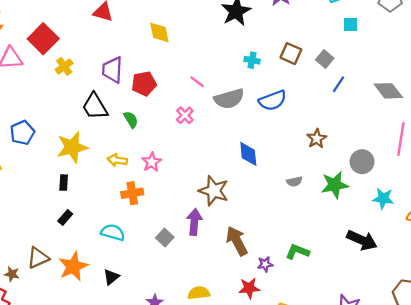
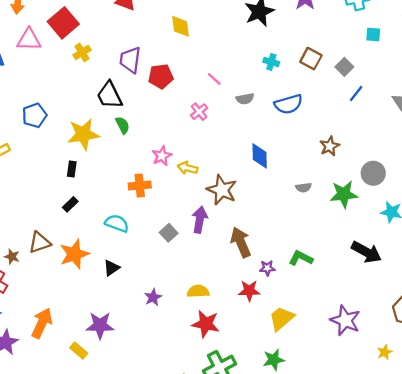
gray semicircle: (229, 99) -> (245, 99), size x0.6
green semicircle: (131, 120) -> (123, 125), moved
yellow arrow: (117, 160) -> (188, 168), moved

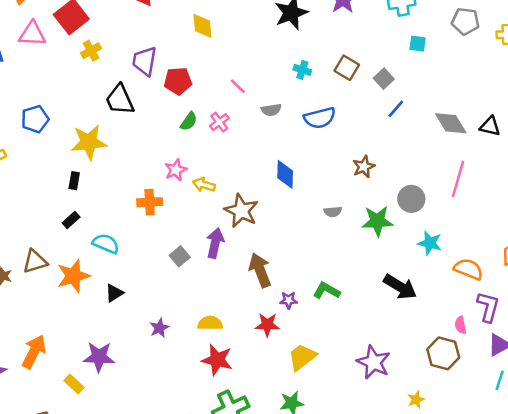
green semicircle: (123, 125) -> (189, 121), moved, turned 60
cyan semicircle: (117, 223) -> (106, 244), moved

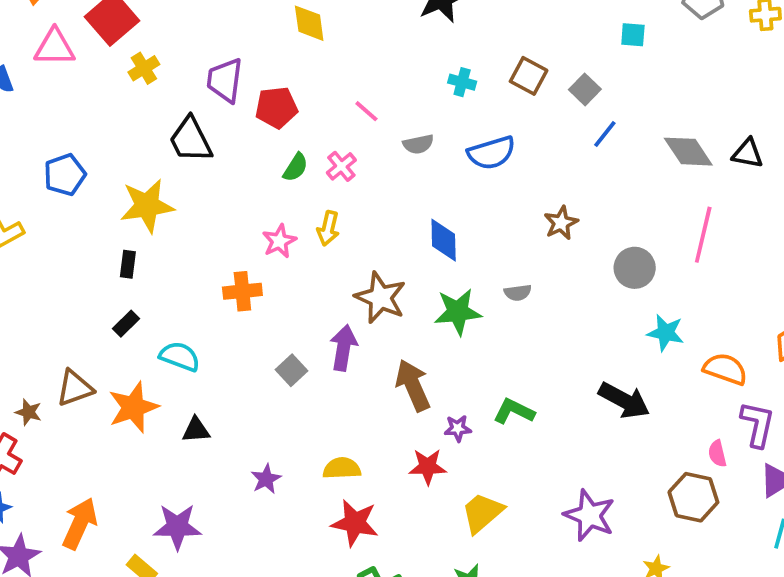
yellow arrow: (204, 185) -> (328, 228), moved, turned -90
green star: (377, 221) -> (458, 312), moved
black triangle: (114, 293) -> (196, 430), turned 30

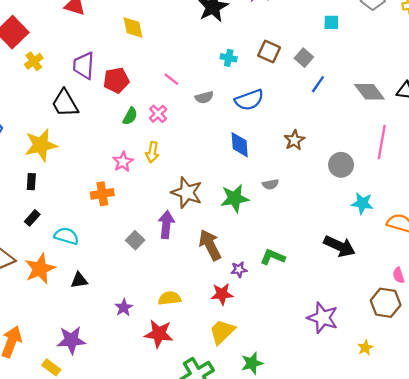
blue diamond: (444, 240) -> (240, 145), moved
yellow trapezoid: (482, 513) -> (222, 332), moved
red star: (355, 523) -> (159, 334), moved

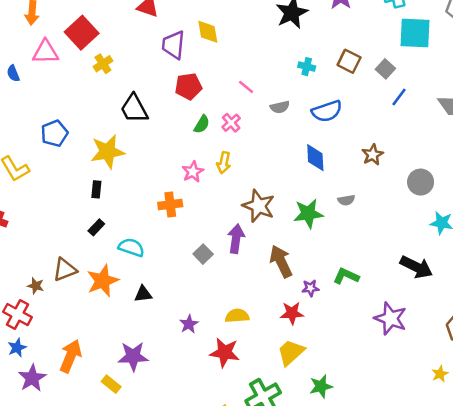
cyan square: (331, 22) -> (415, 33), size x2.0
purple trapezoid: (84, 66) -> (173, 45), moved
purple star: (323, 318) -> (391, 318), moved

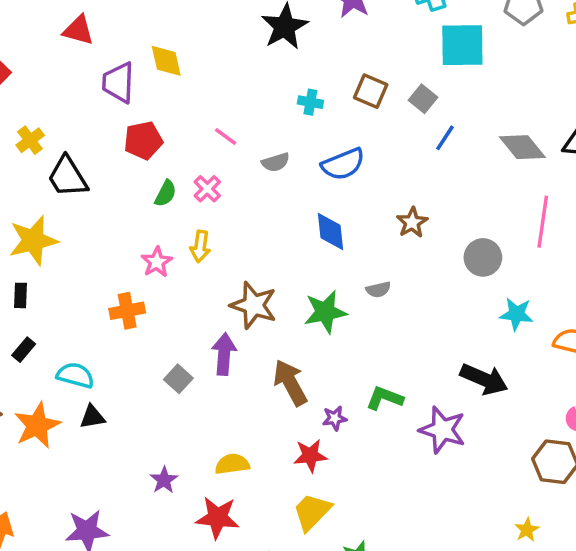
yellow cross: (103, 64) -> (30, 140), moved
black triangle: (143, 294) -> (92, 417), moved
purple star: (391, 318) -> (442, 430), moved

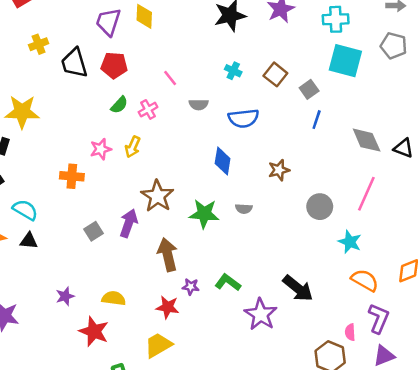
blue line: (445, 138) -> (317, 120), turned -30
black trapezoid: (68, 177) -> (74, 63), moved
cyan star: (516, 314) -> (350, 242), moved

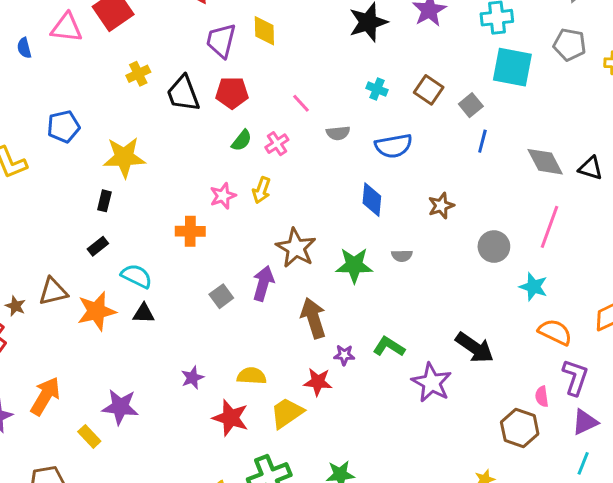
yellow trapezoid: (158, 345) -> (287, 413), moved

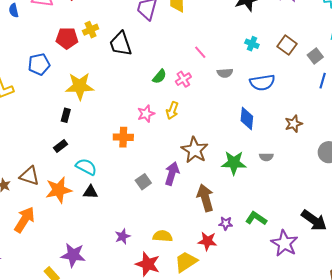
red pentagon: (232, 93) -> (67, 38), moved
brown triangle: (53, 292) -> (29, 176), turned 30
orange arrow: (45, 396) -> (24, 220), moved

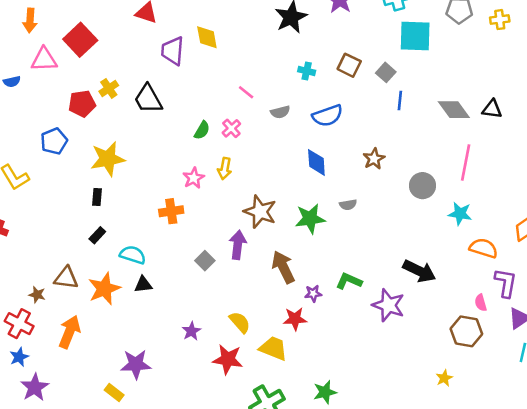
blue semicircle: (14, 10) -> (12, 82), turned -80
yellow semicircle: (163, 236) -> (240, 322), turned 54
yellow trapezoid: (186, 262) -> (273, 348), turned 65

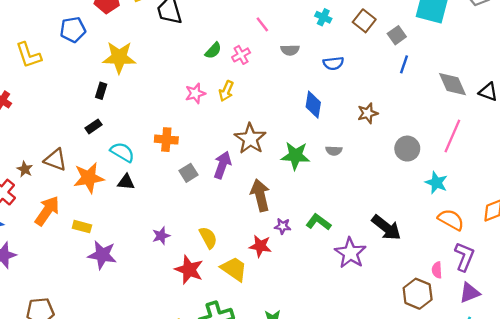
blue semicircle: (327, 116) -> (333, 63), size x0.7
orange cross: (171, 211) -> (166, 140), moved
yellow rectangle: (114, 392) -> (82, 227), moved, turned -36

